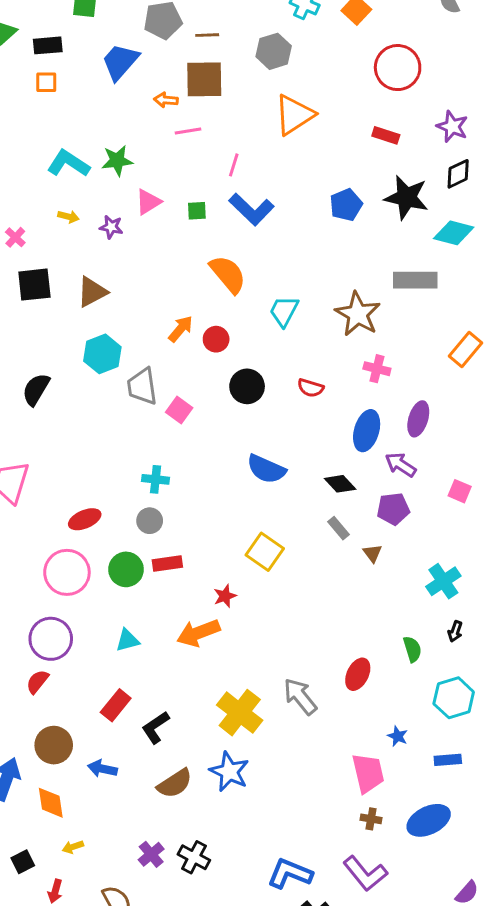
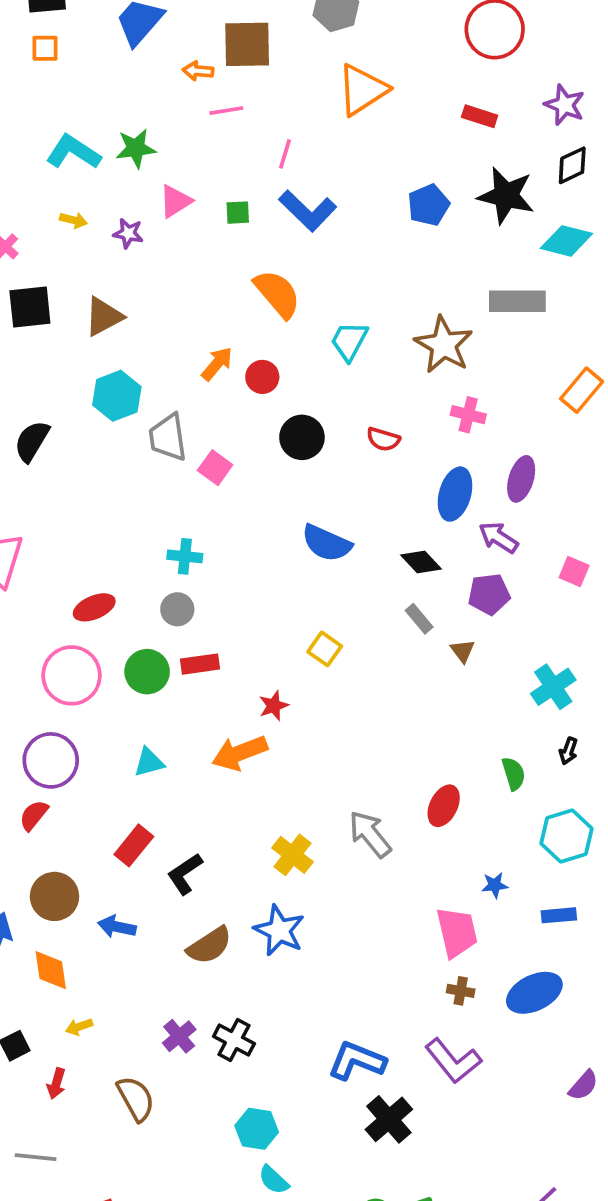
yellow square: (265, 552) -> (325, 649), size x0.7
yellow cross: (240, 713) -> (293, 855), size x0.7
blue star: (398, 736) -> (495, 885), turned -30

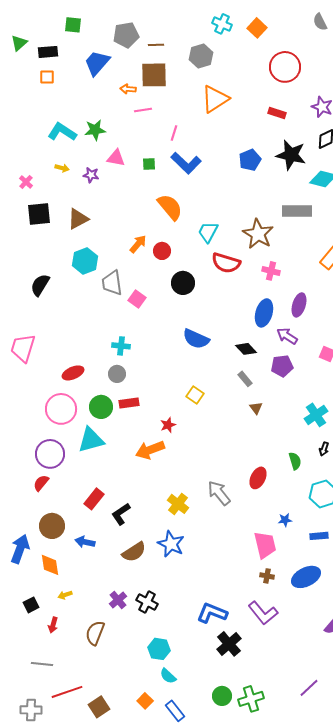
pink triangle: (175, 201) -> (116, 158), turned 42
red semicircle: (383, 439) -> (226, 263), moved, size x1.6
brown triangle: (463, 651) -> (256, 408), moved
cyan triangle: (149, 762) -> (91, 440), moved, size x1.6
brown semicircle: (136, 1099) -> (95, 633), turned -130

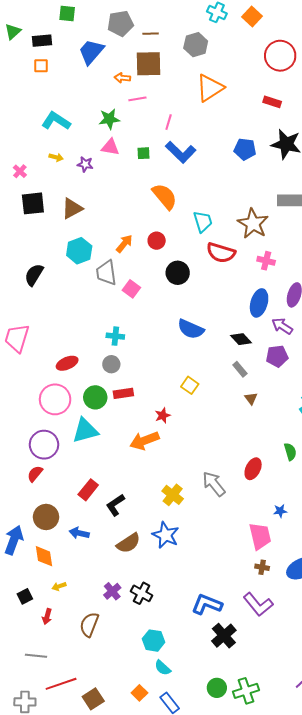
green star: (95, 130) -> (109, 119), moved
blue pentagon: (250, 160) -> (245, 149), turned 30
cyan trapezoid: (208, 232) -> (203, 222), turned 135
orange arrow: (138, 244) -> (124, 244), moved

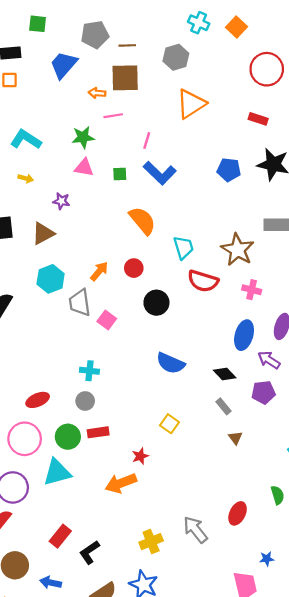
purple star: (85, 164) -> (61, 201), moved
yellow cross: (173, 495) -> (151, 542), turned 30

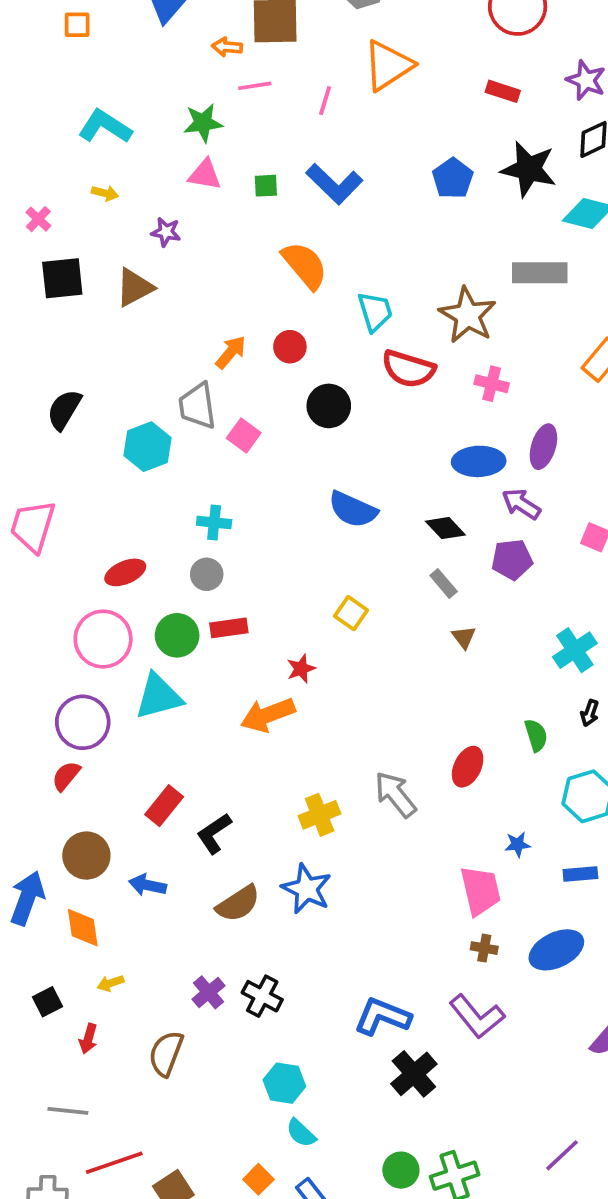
pink line: (147, 141) -> (325, 101), moved
blue pentagon: (229, 170) -> (453, 178), turned 30
cyan hexagon: (51, 279) -> (147, 447), moved
blue ellipse: (244, 335) -> (479, 461), turned 72

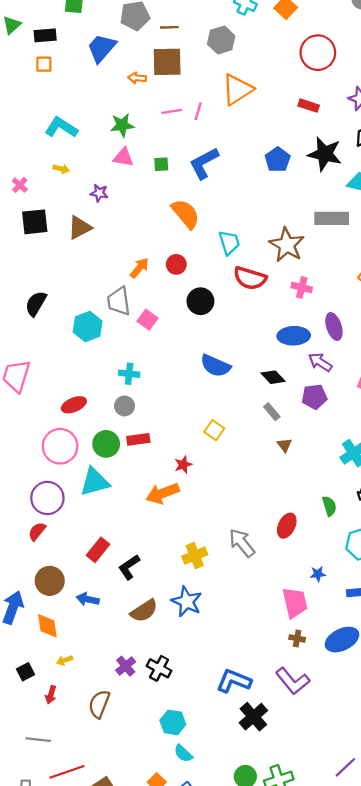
pink line: (255, 86) -> (172, 111), moved
blue L-shape: (334, 184) -> (204, 163), turned 108
purple ellipse: (543, 447) -> (334, 327), turned -35

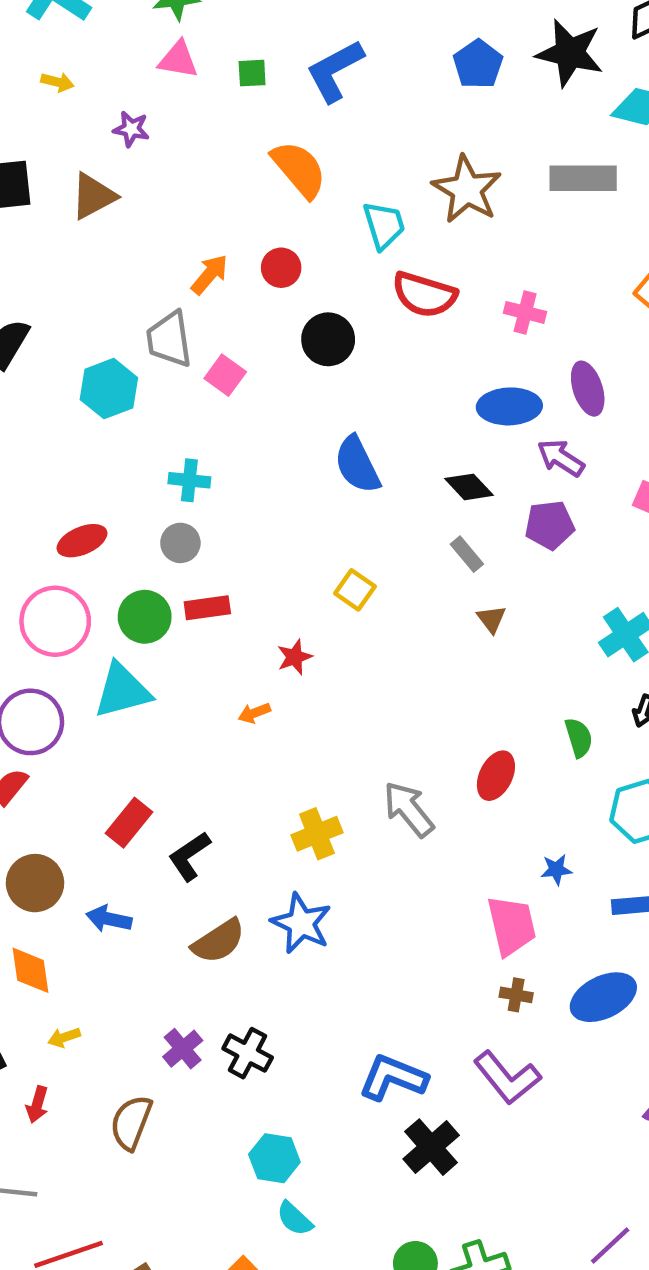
brown star: (287, 245) -> (467, 189), moved
blue semicircle: (215, 366) -> (357, 465), turned 40
orange arrow: (162, 493) -> (254, 713), size x0.5

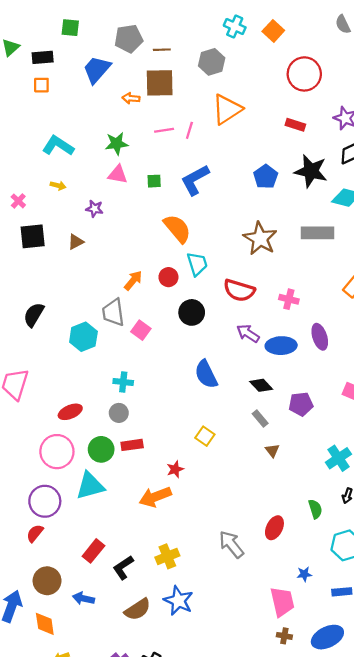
brown triangle: (93, 196) -> (76, 242), size x0.7
cyan trapezoid: (384, 225) -> (197, 264), moved
purple arrow: (561, 458) -> (248, 333), moved
orange arrow: (254, 713) -> (155, 497), size x2.0
yellow cross: (317, 834) -> (167, 556), moved

